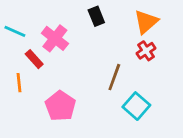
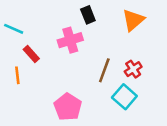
pink cross: (55, 38) -> (70, 40), moved, turned 35
red cross: (146, 51) -> (133, 69), moved
pink pentagon: (60, 106) -> (68, 107), moved

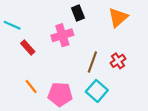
orange line: (17, 75) -> (31, 86), moved, turned -32
cyan square: (124, 97) -> (97, 91), moved
pink pentagon: (68, 107) -> (60, 94), turned -30

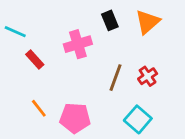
black rectangle: (78, 13) -> (110, 20), moved
cyan square: (97, 91) -> (138, 119), moved

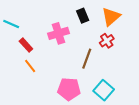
red cross: (148, 76) -> (107, 41), moved
orange line: (39, 108) -> (30, 66), moved
pink pentagon: (75, 118) -> (69, 89), moved

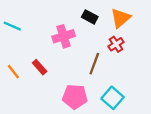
black rectangle: (83, 16) -> (90, 17), turned -40
red rectangle: (26, 45) -> (40, 67), moved
orange line: (30, 66) -> (13, 72), moved

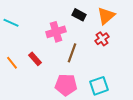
brown line: (94, 64) -> (72, 53), moved
cyan square: (113, 98) -> (99, 86), turned 30

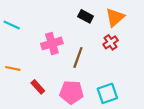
pink cross: (56, 32) -> (52, 43), moved
red rectangle: (35, 59) -> (38, 87), moved
orange line: (12, 63) -> (13, 68), turned -40

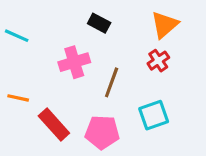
black rectangle: (86, 16) -> (99, 23), moved
red rectangle: (38, 87) -> (54, 124), size x1.5
cyan square: (107, 93) -> (154, 115), moved

